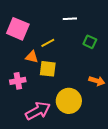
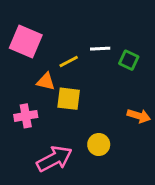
white line: (70, 19) -> (100, 49), moved
yellow circle: (69, 101) -> (99, 145), size x0.6

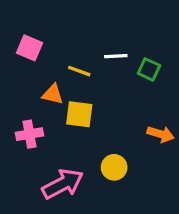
pink square: (26, 41) -> (29, 48), size x0.7
yellow line: (69, 62) -> (79, 71), turned 48

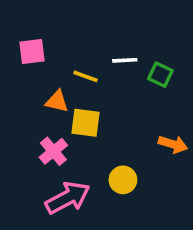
pink square: (29, 48) -> (32, 51), turned -30
pink cross: (29, 134) -> (53, 151), moved, turned -30

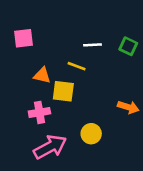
green square: (160, 75) -> (128, 46), moved
yellow line: (85, 76) -> (77, 66), moved
pink cross: (53, 151) -> (39, 112), turned 30

